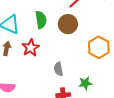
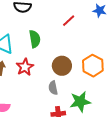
brown circle: (68, 24) -> (62, 66), moved
green star: (85, 83) -> (80, 102), size x1.5

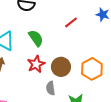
green semicircle: (35, 39) -> (36, 38), turned -30
red star: (25, 67) -> (36, 64), moved

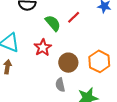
green semicircle: (36, 38) -> (53, 23), moved
red star: (36, 64) -> (43, 47), moved

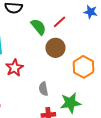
red star: (43, 47) -> (14, 68), moved
brown circle: (68, 63) -> (55, 48), moved

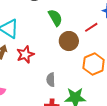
red line: (60, 22) -> (91, 27), moved

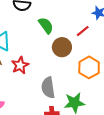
gray semicircle: (51, 80) -> (48, 88), size x1.5

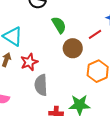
gray semicircle: (48, 88) -> (41, 85), moved

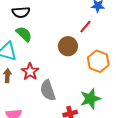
green semicircle: (59, 25) -> (24, 34), moved

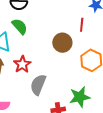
red line: (85, 27) -> (82, 25), turned -40
gray semicircle: (48, 90) -> (38, 85), turned 35

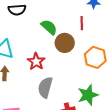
green semicircle: (20, 26) -> (49, 27), moved
red star: (22, 64) -> (36, 61), moved

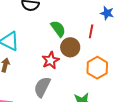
red star: (36, 61) -> (51, 60), moved

